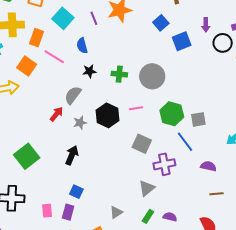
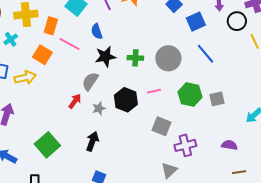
black star: (89, 71) -> (105, 57), size x1.5
blue line: (185, 142) -> (205, 54), moved

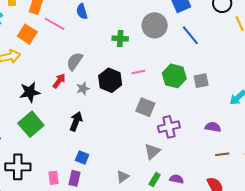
black star: (105, 57) -> (30, 92), moved
gray circle: (168, 58) -> (155, 25), moved

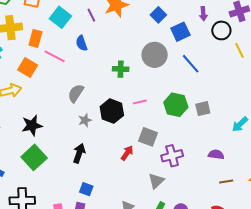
red arrow: (59, 81) -> (127, 153), moved

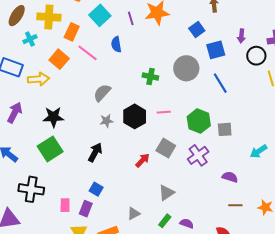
purple cross: (172, 156) -> (198, 155), moved, turned -30

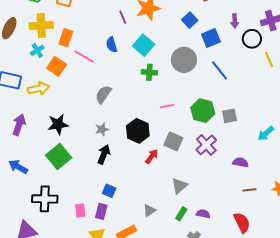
cyan square: (100, 15) -> (144, 45), moved
cyan cross: (30, 39) -> (37, 50), moved
black hexagon: (135, 116) -> (138, 131), moved
gray star: (107, 121) -> (102, 129), moved

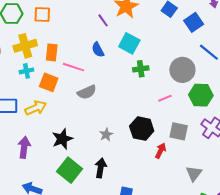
cyan cross: (37, 50) -> (26, 71), turned 32
gray circle: (184, 60) -> (182, 70), moved
gray semicircle: (103, 94) -> (87, 92), moved, turned -138
black arrow: (104, 154) -> (101, 168), moved

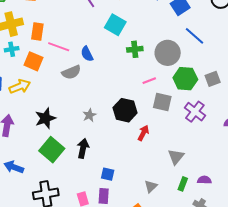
blue semicircle: (98, 50) -> (87, 54), moved
green cross: (141, 69) -> (135, 49), moved
gray square: (179, 131) -> (162, 102), moved

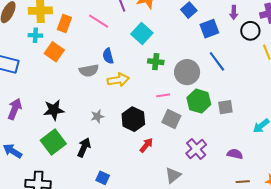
pink line: (59, 47) -> (99, 21), moved
yellow arrow: (20, 86) -> (118, 80), moved
purple cross: (195, 112) -> (196, 149), moved

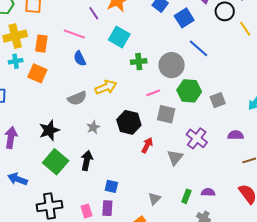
blue semicircle: (108, 56) -> (80, 58), moved
gray semicircle: (89, 71) -> (77, 98), moved
gray square: (225, 107) -> (218, 100), moved
gray triangle: (173, 175) -> (175, 157), moved

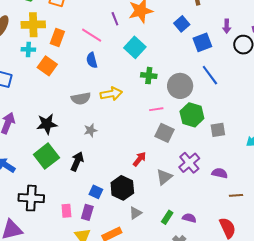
black hexagon: (129, 122) -> (122, 188), moved
purple semicircle: (236, 135) -> (220, 173), moved

